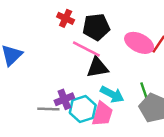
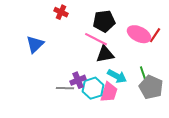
red cross: (66, 18) -> (61, 12), moved

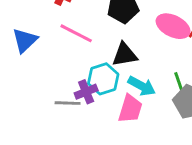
pink line: (96, 39) -> (76, 33), moved
cyan hexagon: (93, 88) -> (103, 79), moved

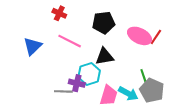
cyan arrow: (142, 86) -> (128, 93), moved
purple cross: (86, 92) -> (77, 83), turned 35

